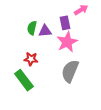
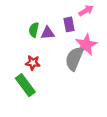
pink star: (67, 42) -> (86, 45), moved
gray semicircle: (70, 71) -> (74, 58), moved

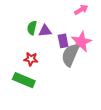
purple rectangle: (69, 24) -> (63, 41), moved
green rectangle: (25, 85) -> (24, 80), turned -30

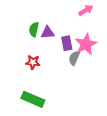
gray semicircle: (70, 55) -> (74, 58), size x0.6
green rectangle: (24, 80) -> (33, 99), moved

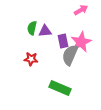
gray semicircle: (74, 58) -> (70, 55), size x1.5
green rectangle: (33, 99) -> (60, 88), moved

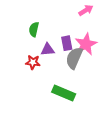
purple triangle: (45, 31) -> (48, 50), moved

